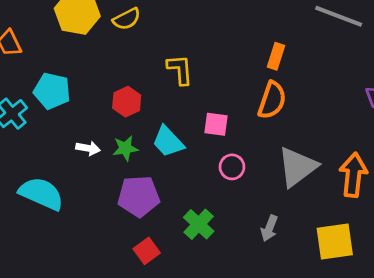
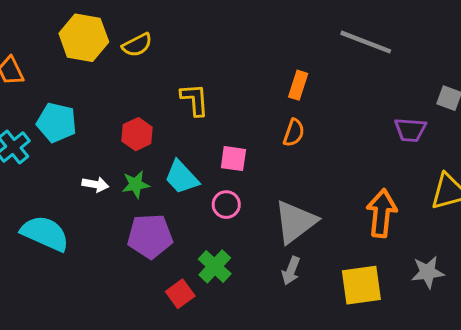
orange semicircle: (272, 100) -> (294, 133), size x0.7
pink circle: (232, 167) -> (226, 205), moved
gray triangle: (297, 167) -> (295, 222), moved
red square: (147, 251) -> (180, 294), moved

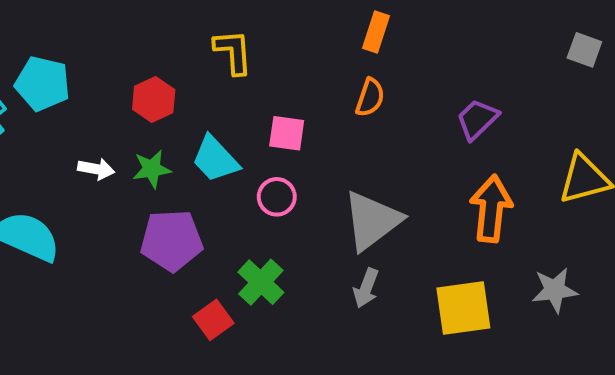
purple trapezoid: (410, 130) -> (477, 119), moved, turned 132

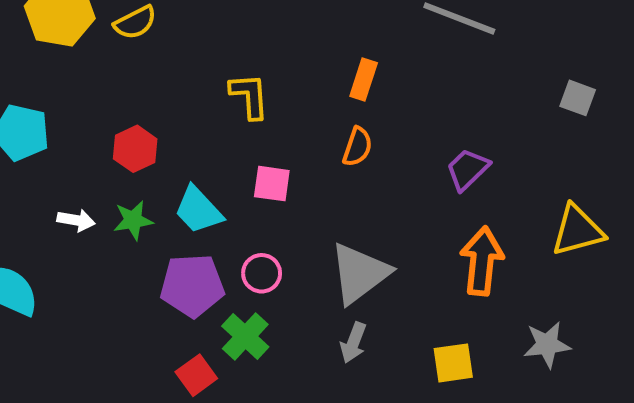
yellow L-shape: (233, 52) -> (249, 96), moved
pink circle: (277, 197) -> (262, 273), moved
purple pentagon: (172, 240) -> (192, 285), moved
yellow square: (463, 308) -> (453, 363), size x0.7

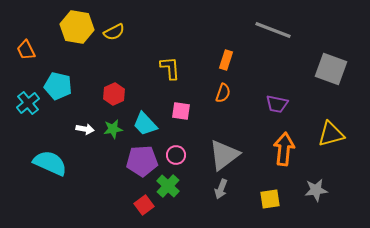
gray square: (578, 98) -> (331, 69), size x1.8
purple trapezoid: (468, 169) -> (277, 104), turned -125

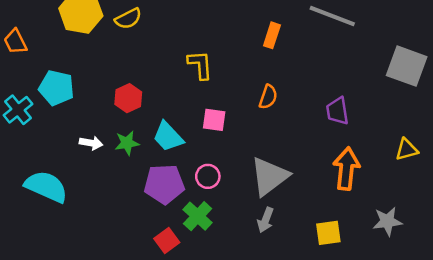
orange rectangle: (226, 60) -> (272, 35), moved
purple trapezoid: (277, 104) -> (337, 111), turned 70
yellow triangle: (331, 134) -> (407, 149), size x0.7

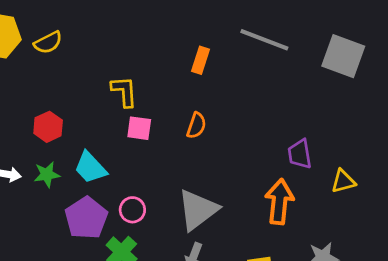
gray square: (407, 66) -> (343, 56), moved
purple trapezoid: (337, 111) -> (300, 154), moved
pink square: (214, 120) -> (139, 128), moved
purple pentagon: (164, 184) -> (86, 218), turned -30

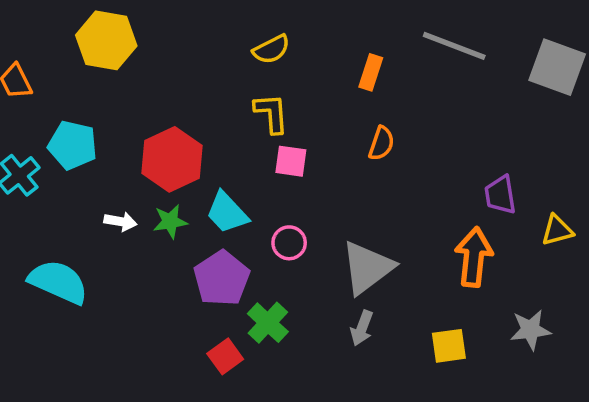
yellow semicircle: (48, 43) -> (271, 49), moved
orange semicircle: (196, 125) -> (381, 143), moved
red hexagon: (48, 127) -> (172, 159), size x1.6
pink circle: (132, 210) -> (289, 243), moved

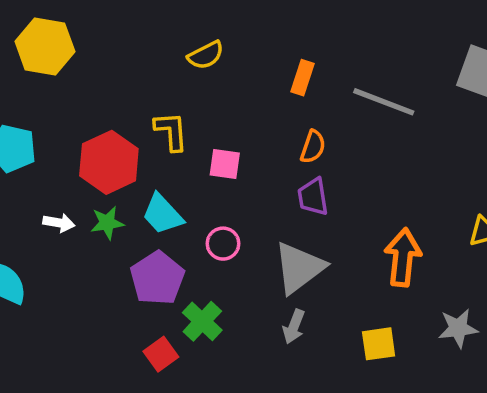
gray line: (454, 46) -> (384, 102), moved
yellow L-shape: (271, 113) -> (171, 131), moved
purple trapezoid: (500, 195) -> (313, 197), moved

